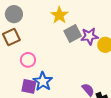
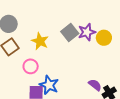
yellow star: (59, 15) -> (40, 41), moved

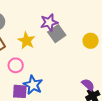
purple star: (87, 32) -> (49, 22), moved
purple semicircle: (95, 85) -> (88, 85), moved

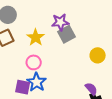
yellow circle: (91, 41) -> (98, 55), moved
pink circle: (16, 65) -> (34, 62), moved

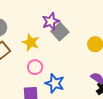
blue star: (37, 82) -> (55, 83), moved

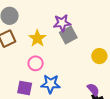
blue star: (55, 83) -> (51, 84), turned -30

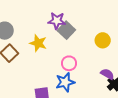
purple star: (62, 23) -> (57, 21), turned 30
pink circle: (36, 63) -> (69, 63), moved

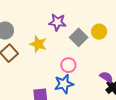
gray square: (66, 30) -> (79, 37), moved
yellow circle: (103, 40) -> (99, 32), moved

